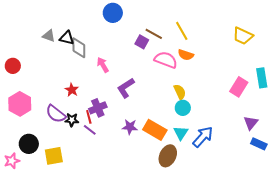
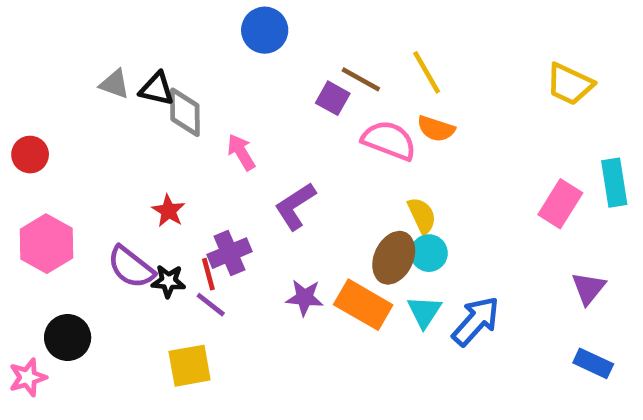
blue rectangle: (259, 144) -> (593, 363), moved
yellow square: (54, 156) -> (190, 366), moved
brown ellipse: (168, 156) -> (394, 258), moved

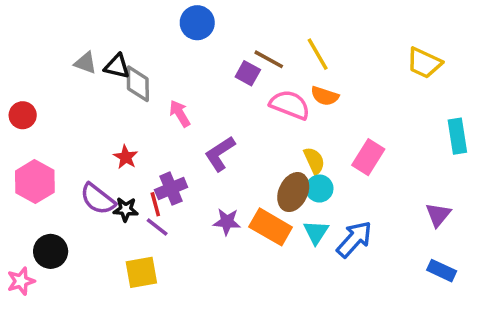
pink rectangle: (560, 204) -> (368, 157), moved

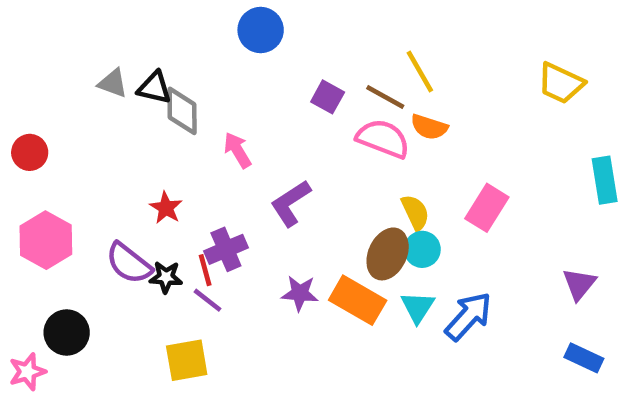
brown line: (269, 59) -> (385, 97), moved

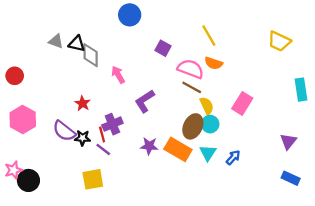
brown line: (385, 97) -> (192, 87), moved
blue arrow: (468, 316) -> (233, 157), size x0.6
black circle: (67, 332) -> (28, 180), moved
pink star: (27, 372) -> (14, 170), moved

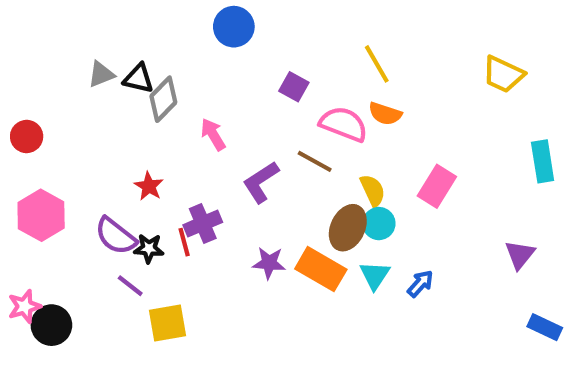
gray triangle: (56, 41) -> (101, 74), turned -42
gray diamond: (91, 55) -> (163, 99), turned 45
brown line: (192, 87) -> (315, 161), moved
purple line: (103, 149) -> (130, 286), moved
blue rectangle: (291, 178) -> (545, 327), moved

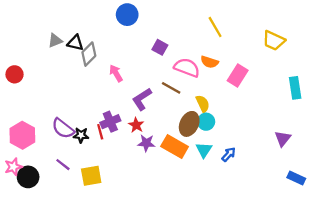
yellow line: (377, 64) -> (215, 27), moved
red star: (149, 186) -> (136, 125), moved
pink rectangle: (437, 186) -> (238, 75), moved
pink hexagon: (41, 215) -> (22, 135), moved
purple line: (130, 286) -> (63, 165), moved

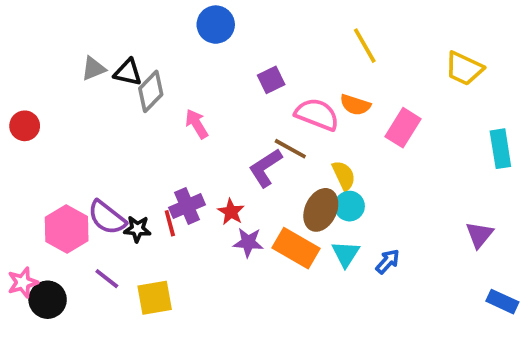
purple square: (160, 47) -> (271, 80), turned 35
purple L-shape: (142, 99) -> (265, 168), moved
pink hexagon: (22, 135) -> (67, 229), moved

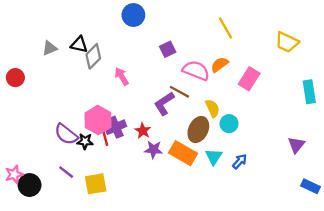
gray triangle: (93, 68) -> (50, 48), moved
orange semicircle: (355, 105) -> (220, 65), turned 126
cyan circle: (349, 206) -> (229, 124), moved
pink hexagon: (67, 229) -> (98, 120), moved

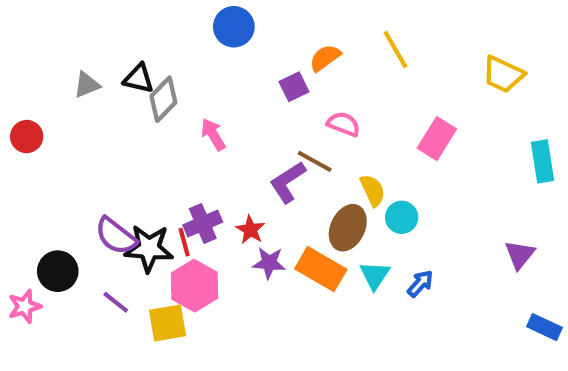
orange semicircle: (220, 65) -> (325, 58), moved
pink semicircle: (196, 70) -> (344, 124), size x0.7
pink hexagon: (98, 120) -> (194, 286), moved
black star: (85, 141) -> (149, 248), size x1.6
black circle: (30, 185) -> (58, 271), moved

